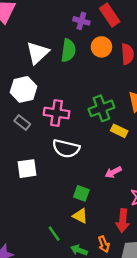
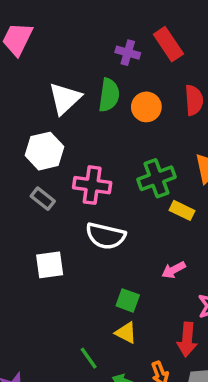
orange circle: (101, 47) -> (146, 107), moved

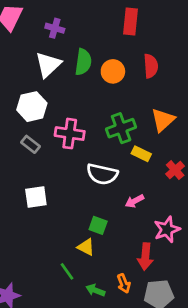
red rectangle: (168, 44) -> (130, 21), turned 40
purple cross: (128, 53) -> (55, 28), moved
white semicircle: (106, 236) -> (102, 174), moved
yellow triangle: (126, 333) -> (86, 247), moved

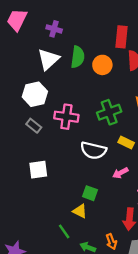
red rectangle: (130, 21) -> (122, 37), moved
yellow rectangle: (141, 154) -> (126, 143), moved

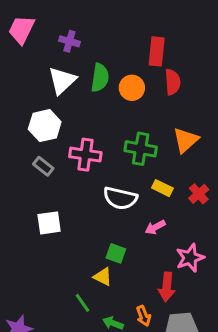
green cross: (109, 112) -> (141, 149), turned 30

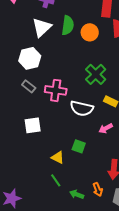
green cross: (141, 149) -> (96, 74), turned 35
pink cross: (85, 155) -> (56, 90), moved
yellow triangle: (103, 277) -> (58, 157), moved

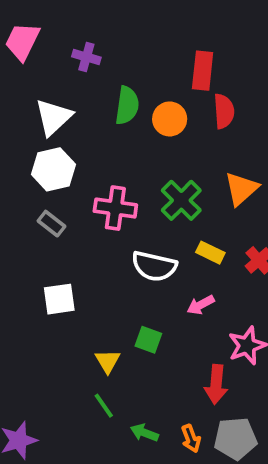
white triangle: (42, 27) -> (53, 117), moved
pink cross: (56, 90) -> (115, 208), moved
yellow triangle: (58, 157) -> (108, 361), turned 32
orange arrow: (98, 189) -> (191, 439), moved

